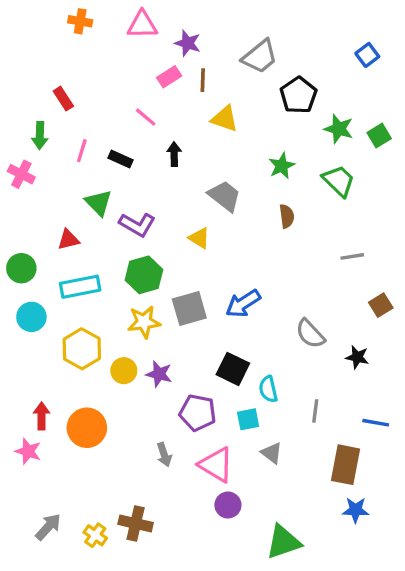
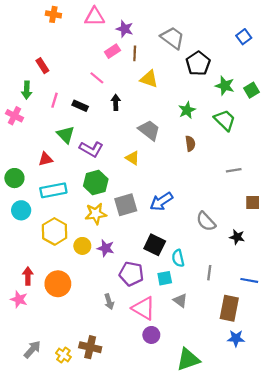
gray trapezoid: (260, 57) -> (172, 38), turned -105
brown square: (381, 305) -> (253, 203), turned 32

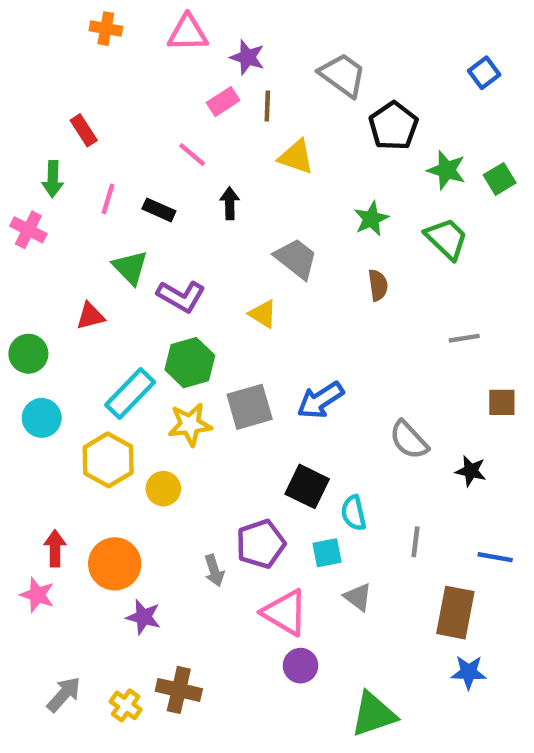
cyan rectangle: (53, 190) -> (130, 394), moved, turned -35
purple star: (106, 248) -> (143, 617), moved
purple pentagon: (131, 274) -> (261, 544), turned -30
gray arrow: (109, 302) -> (214, 571), moved

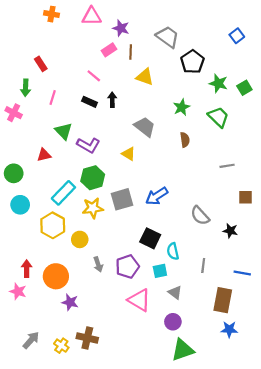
black rectangle: (159, 210) -> (89, 102), moved
gray arrow: (214, 571) -> (98, 264), moved
purple circle: (300, 666) -> (173, 322), moved

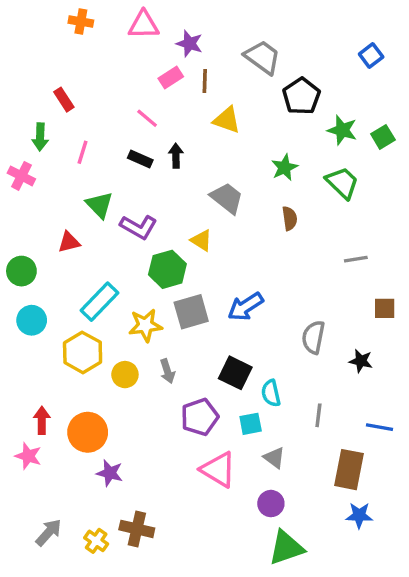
green hexagon: (93, 178) -> (167, 269), moved
gray semicircle: (200, 216) -> (313, 337), turned 54
gray arrow: (98, 264) -> (167, 371), moved

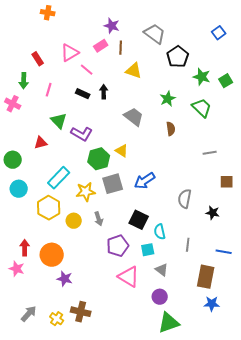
pink triangle: (144, 25) -> (70, 53), moved, turned -30
yellow triangle: (201, 240) -> (122, 151), moved

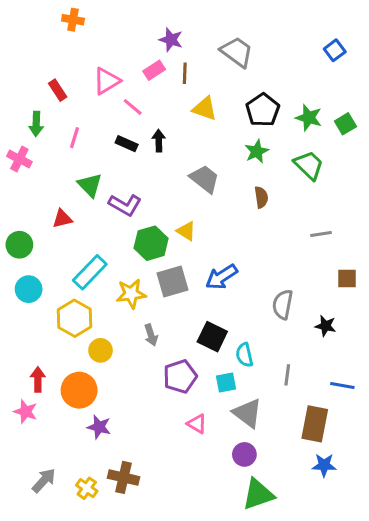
black pentagon: (178, 57) -> (263, 110), moved
yellow circle: (74, 221) -> (101, 350), moved
gray triangle: (162, 270) -> (247, 413), size x1.5
pink triangle: (129, 277) -> (197, 424), size x0.6

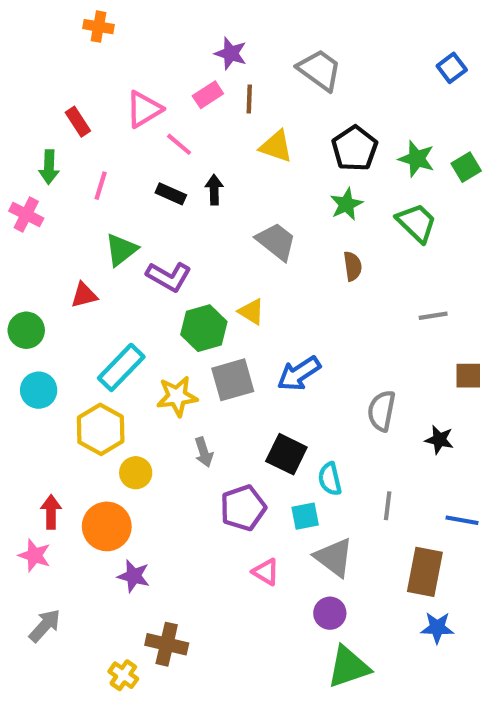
green triangle: (90, 185) -> (121, 250), turned 36
gray arrow: (44, 480) -> (45, 626), moved
yellow cross: (87, 488) -> (123, 675), moved

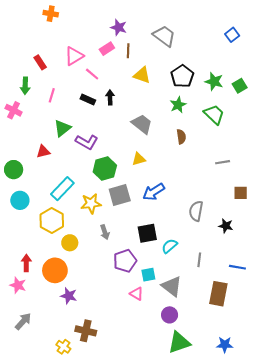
yellow triangle: (251, 312) -> (139, 159), moved, turned -48
black square: (286, 454) -> (147, 233), turned -36
cyan semicircle: (330, 479) -> (170, 246), turned 63
cyan square: (305, 516) -> (148, 275), moved
blue star: (437, 628) -> (225, 345), moved

